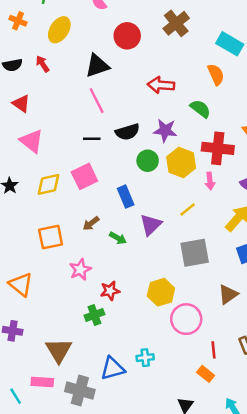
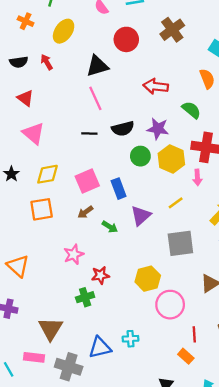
pink square: (84, 176) -> (87, 181), moved
orange square: (51, 237) -> (42, 209), moved

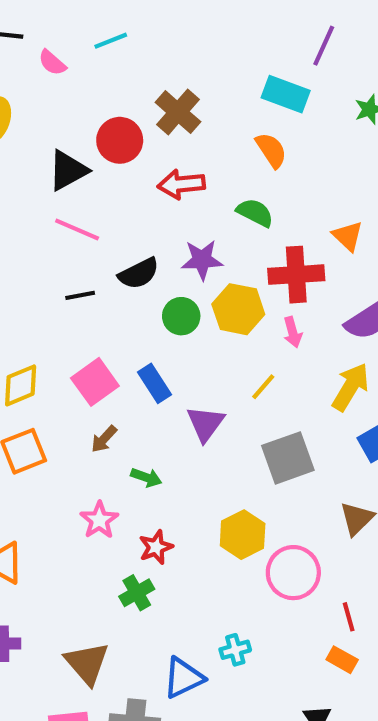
brown cross: (172, 30) -> (178, 112), moved
red circle: (126, 39) -> (120, 140), moved
pink line: (95, 98) -> (77, 230), turned -30
green arrow: (110, 227) -> (146, 477), moved

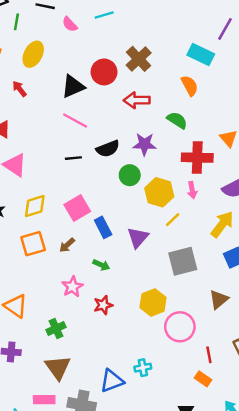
yellow hexagon: (238, 309) -> (159, 192), moved
blue rectangle: (155, 383) -> (103, 227), moved
brown arrow: (104, 439) -> (67, 245), moved
green cross: (137, 593) -> (56, 328), moved

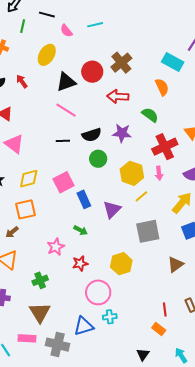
yellow ellipse: (33, 54) -> (47, 55), moved
red cross: (197, 158) -> (165, 147), turned -30
green circle: (130, 175) -> (98, 159), moved
brown arrow: (67, 245) -> (12, 232), moved
pink circle: (180, 327) -> (98, 292), moved

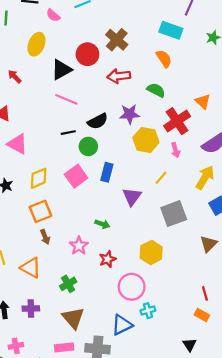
green circle: (98, 159) -> (88, 146), moved
yellow hexagon: (132, 173) -> (146, 140), moved
blue rectangle: (84, 199) -> (107, 172), moved, turned 48
brown arrow: (12, 232) -> (45, 237), moved, turned -64

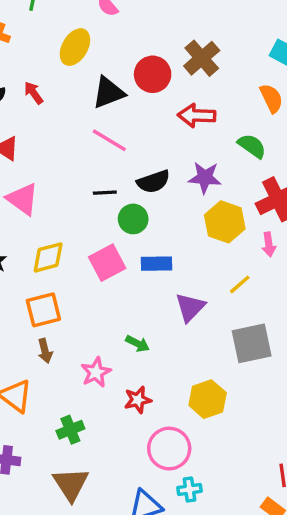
blue rectangle: (107, 172) -> (156, 264), turned 66

